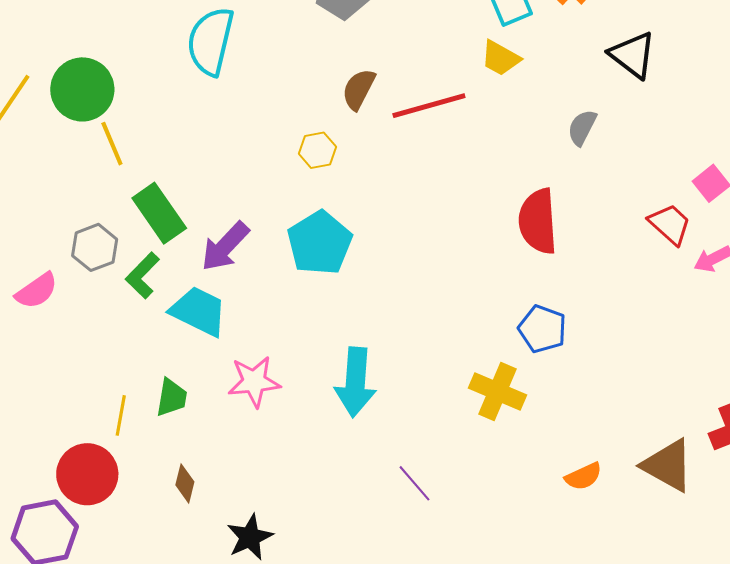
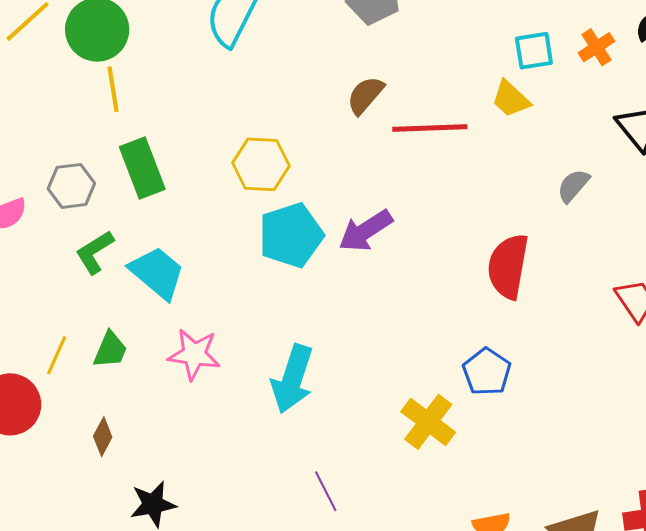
yellow hexagon: (317, 150) -> (261, 164), moved, size x1.5
purple arrow: (225, 246) -> (366, 231), moved
green L-shape: (143, 275) -> (95, 252), moved

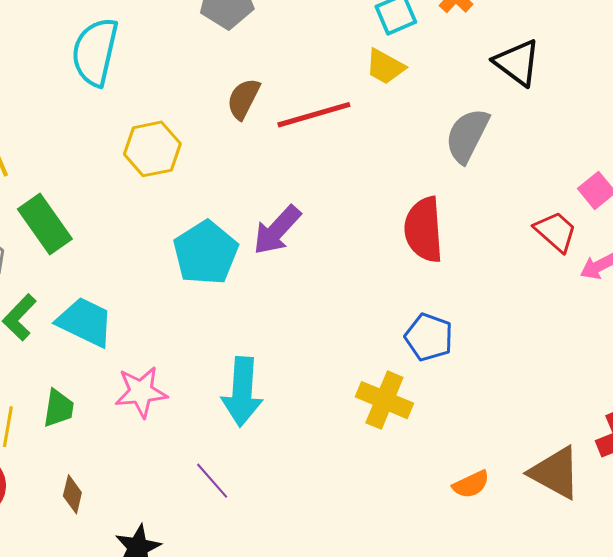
yellow hexagon: (261, 164) -> (152, 149), moved
gray semicircle: (573, 186) -> (467, 135), size x1.5
purple line: (326, 491) -> (212, 481), moved

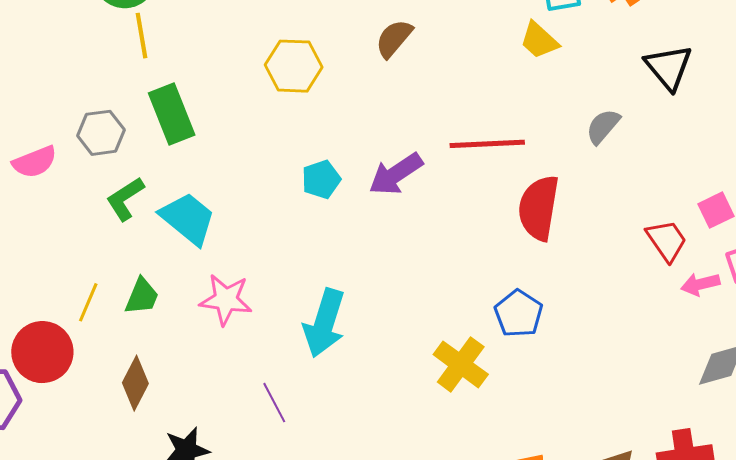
red line: (314, 115) -> (487, 144), moved
gray semicircle: (467, 135) -> (603, 126), size x0.7
cyan pentagon: (206, 253) -> (321, 179), size x0.6
brown diamond: (72, 494) -> (135, 383), size x1.4

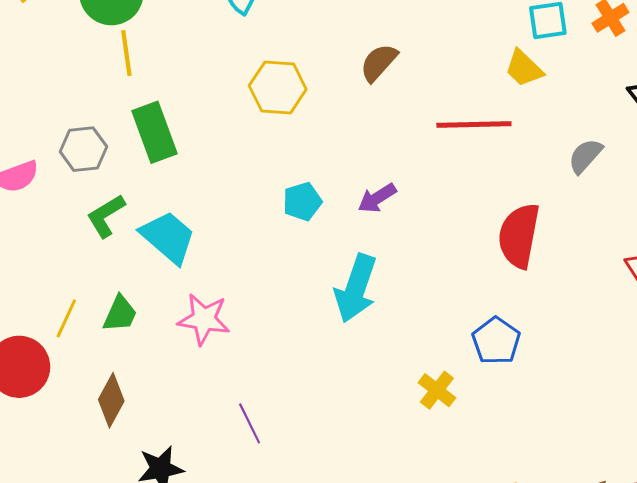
red line: (487, 144) -> (474, 125), moved
purple arrow: (396, 174) -> (377, 198), size x0.7
cyan arrow: (324, 323) -> (356, 288), moved
yellow cross: (461, 364) -> (437, 390), size x0.7

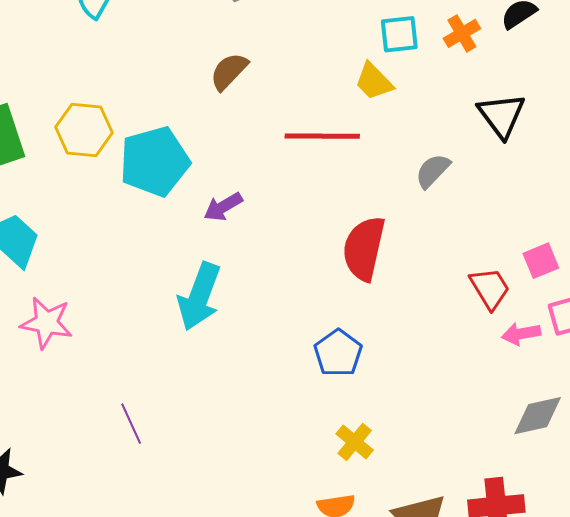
yellow hexagon: (278, 87) -> (84, 130), moved
cyan pentagon: (302, 202) -> (155, 161), moved, size x1.8
yellow cross: (437, 390) -> (355, 442), moved
purple line: (250, 423) -> (131, 424), moved

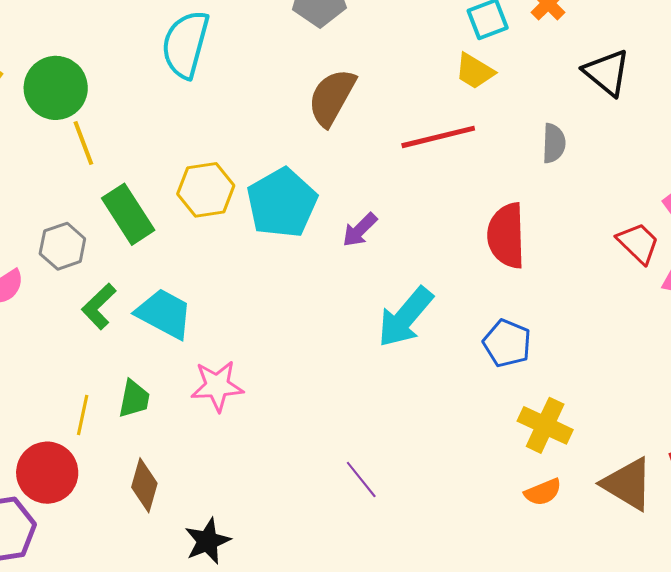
brown semicircle: (229, 71) -> (332, 97), size x1.4
gray semicircle: (433, 171) -> (554, 143), turned 153
cyan arrow: (199, 296) -> (405, 317), moved, turned 34
purple line: (131, 424) -> (361, 479), moved
yellow cross: (355, 442) -> (545, 425), size x1.4

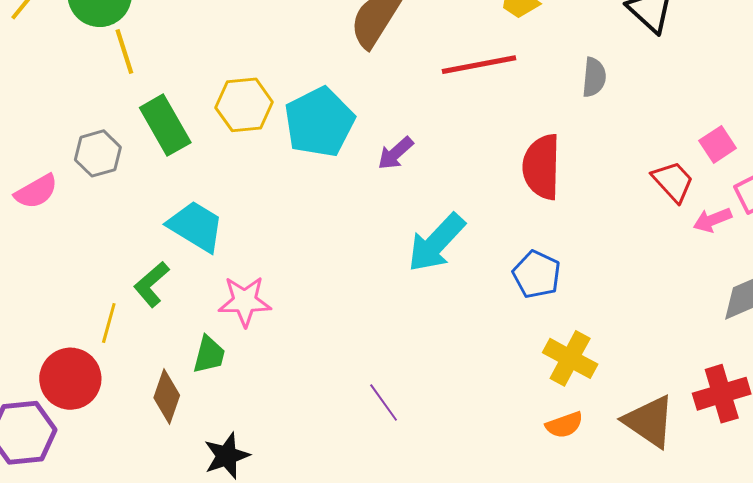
green L-shape: (99, 306) -> (151, 284), moved
green trapezoid: (134, 399) -> (209, 355), moved

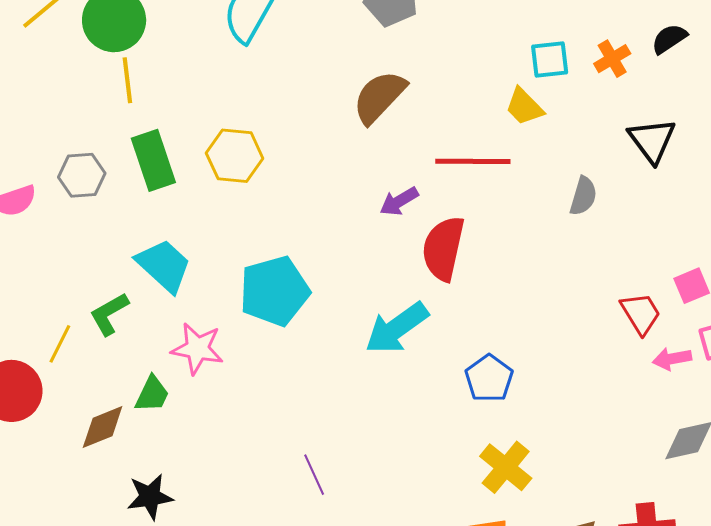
cyan pentagon: (319, 122) -> (274, 291), moved
purple arrow: (395, 153) -> (399, 201), moved
red semicircle: (542, 167) -> (443, 248), moved
brown diamond: (167, 396) -> (103, 427), turned 38

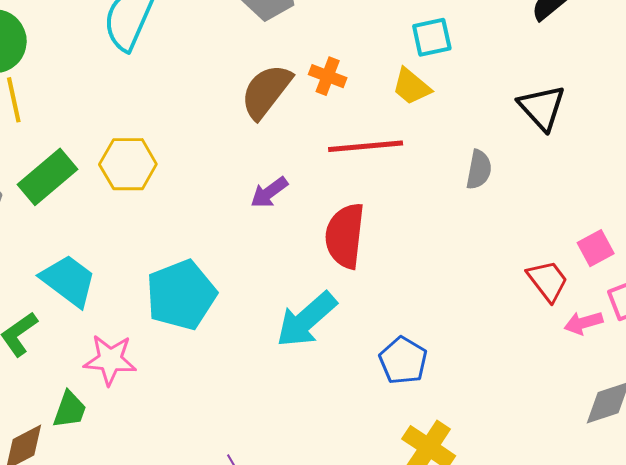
orange cross: (612, 59) -> (328, 76), moved, turned -33
green rectangle: (153, 160) -> (48, 177), turned 74
purple arrow: (399, 201) -> (269, 192), moved

